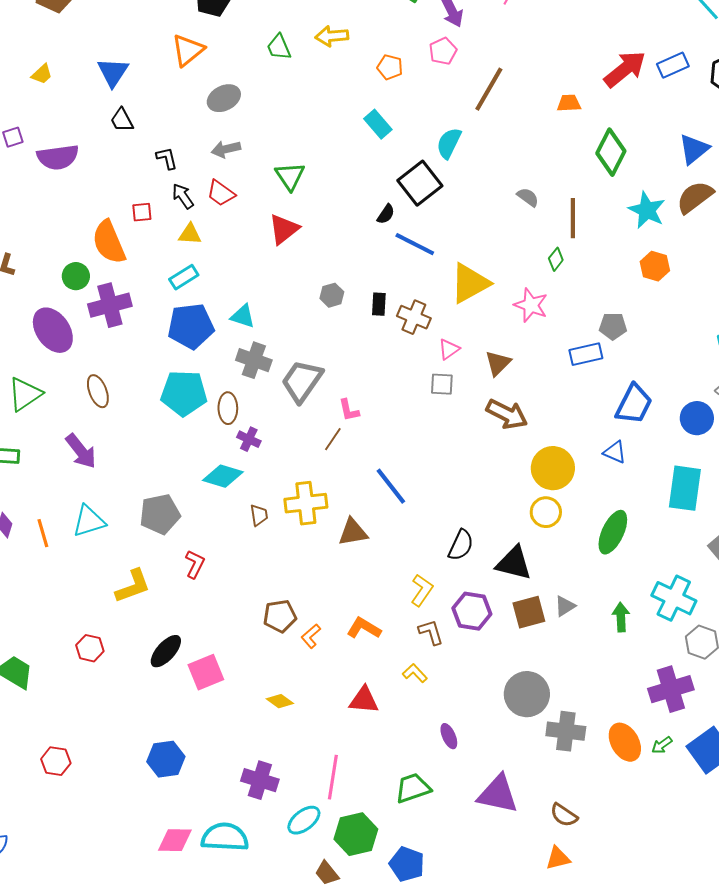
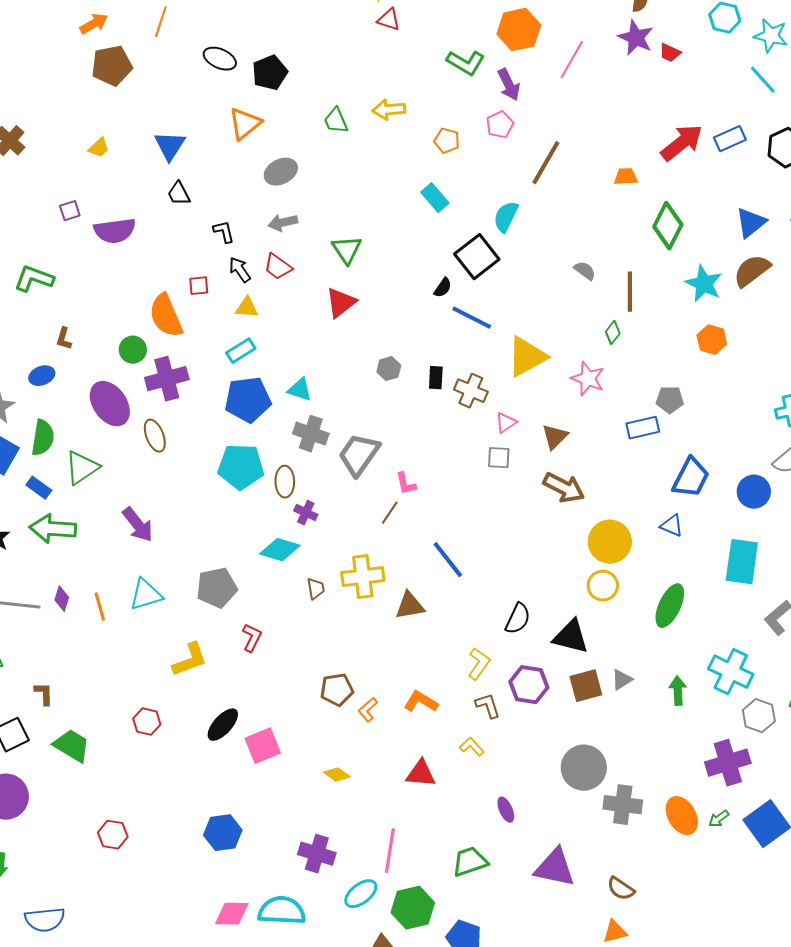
brown ellipse: (98, 391) -> (155, 436), moved

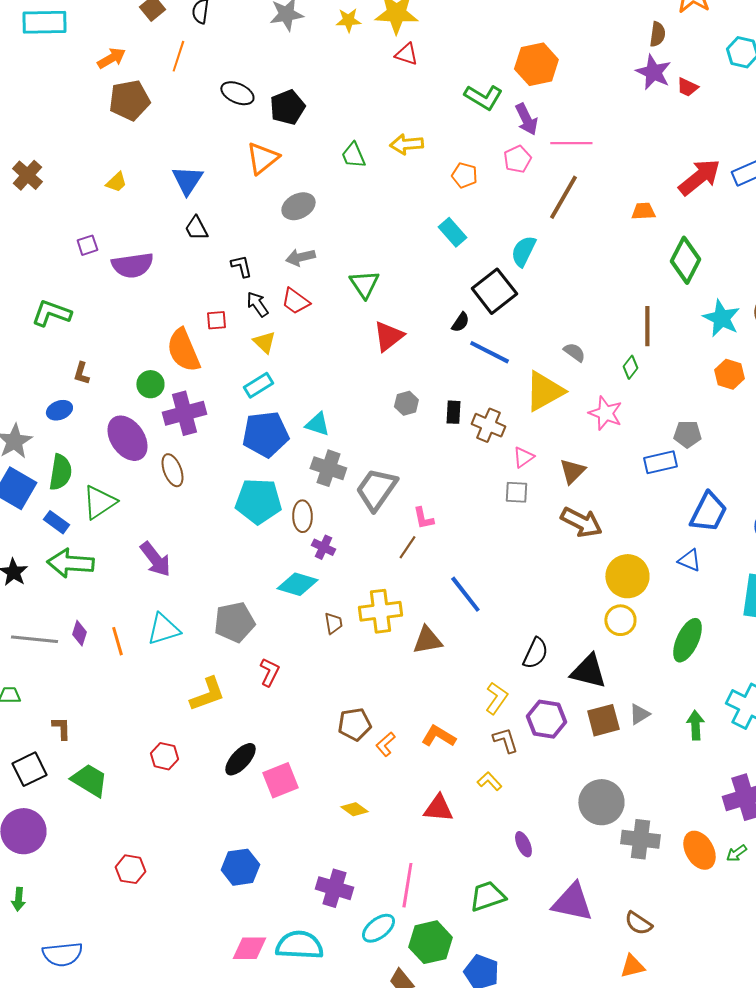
pink line: (572, 60) -> (571, 143), moved, turned 60
gray semicircle: (585, 271) -> (574, 352), moved
red triangle: (341, 303) -> (388, 336), moved
yellow triangle: (247, 308) -> (264, 342), turned 40

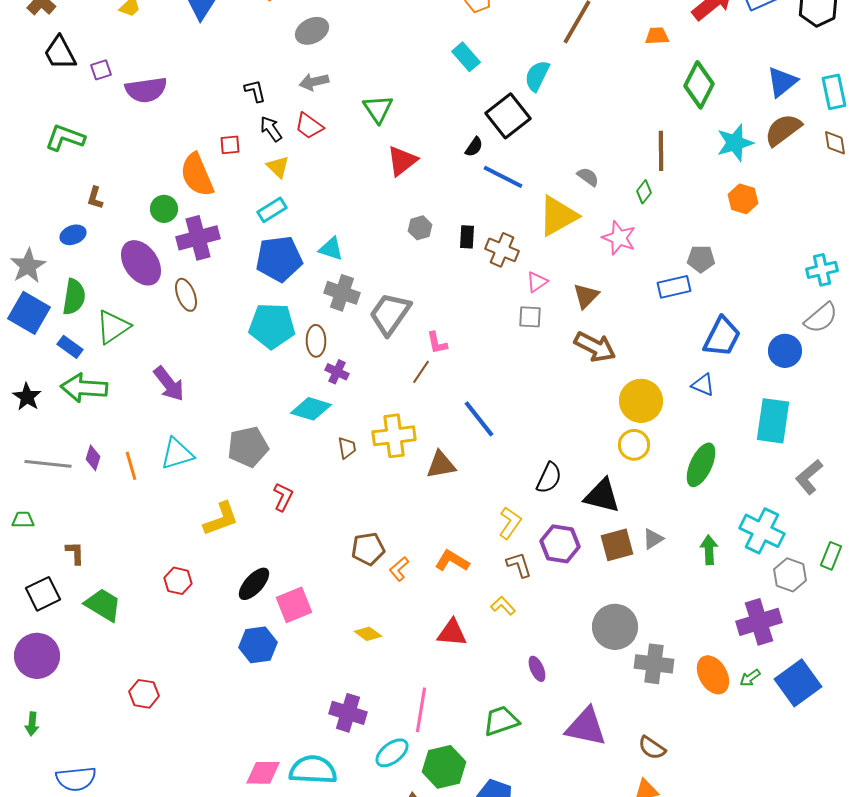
black trapezoid: (196, 228) -> (60, 53), moved, size x1.4
cyan star: (721, 318) -> (735, 143), turned 30
blue hexagon: (240, 867) -> (258, 645), moved

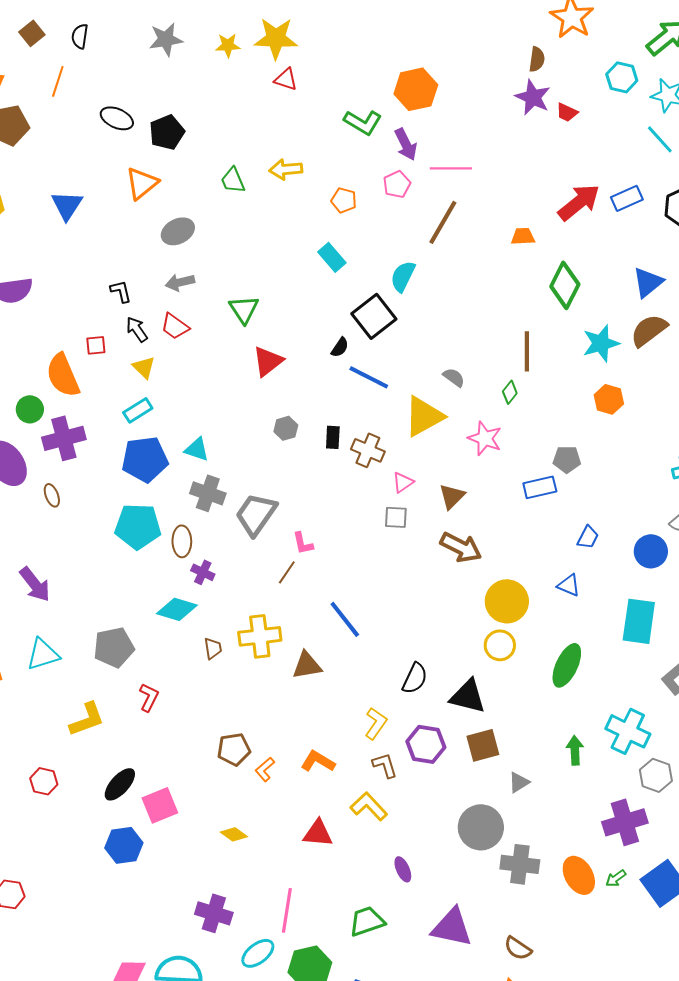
brown ellipse: (186, 295) -> (52, 495), size x0.7
blue trapezoid: (722, 337) -> (588, 537), size x0.6
gray triangle: (653, 539) -> (519, 782), moved
yellow L-shape: (503, 606) -> (369, 806), size x1.5

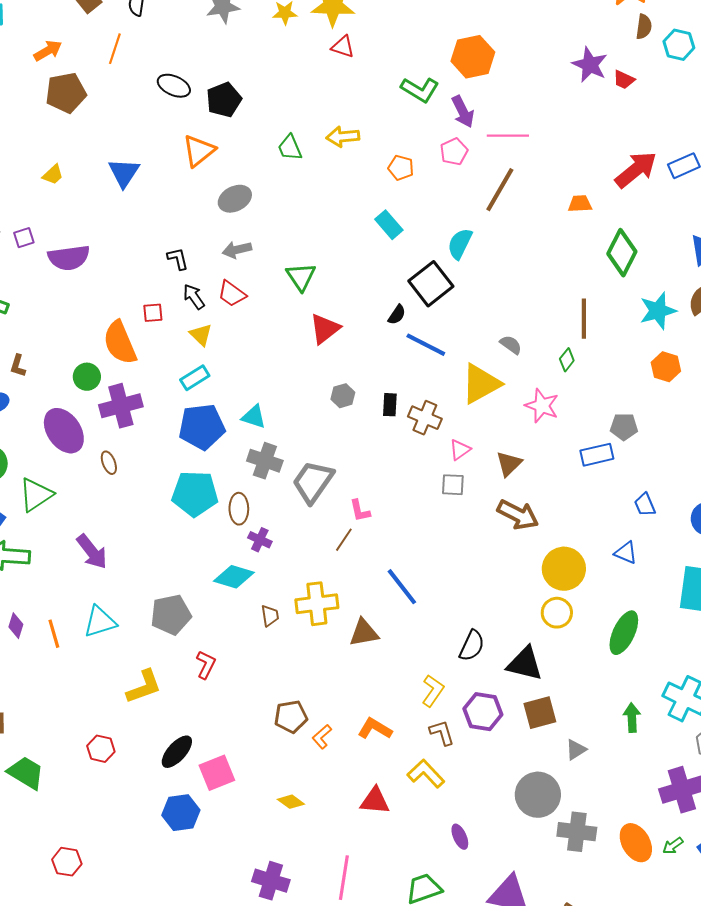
brown semicircle: (537, 59) -> (644, 27), moved
blue trapezoid: (588, 537) -> (645, 505), turned 130

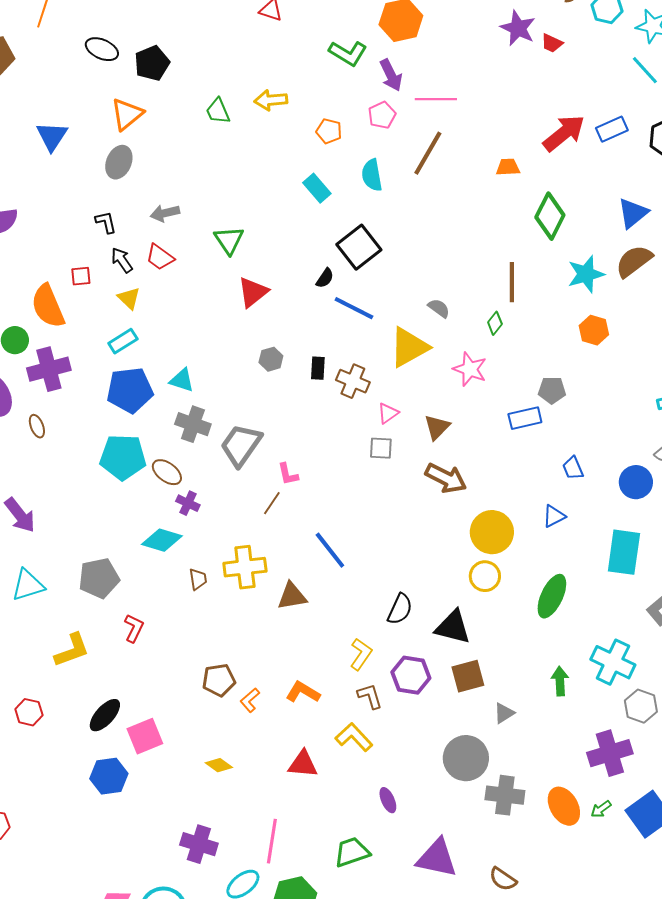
gray ellipse: (235, 199) -> (119, 162), moved, turned -40
cyan semicircle: (460, 244) -> (372, 175), moved, turned -36
brown ellipse: (239, 509) -> (167, 472), turned -52
blue triangle: (626, 553) -> (554, 516), turned -50

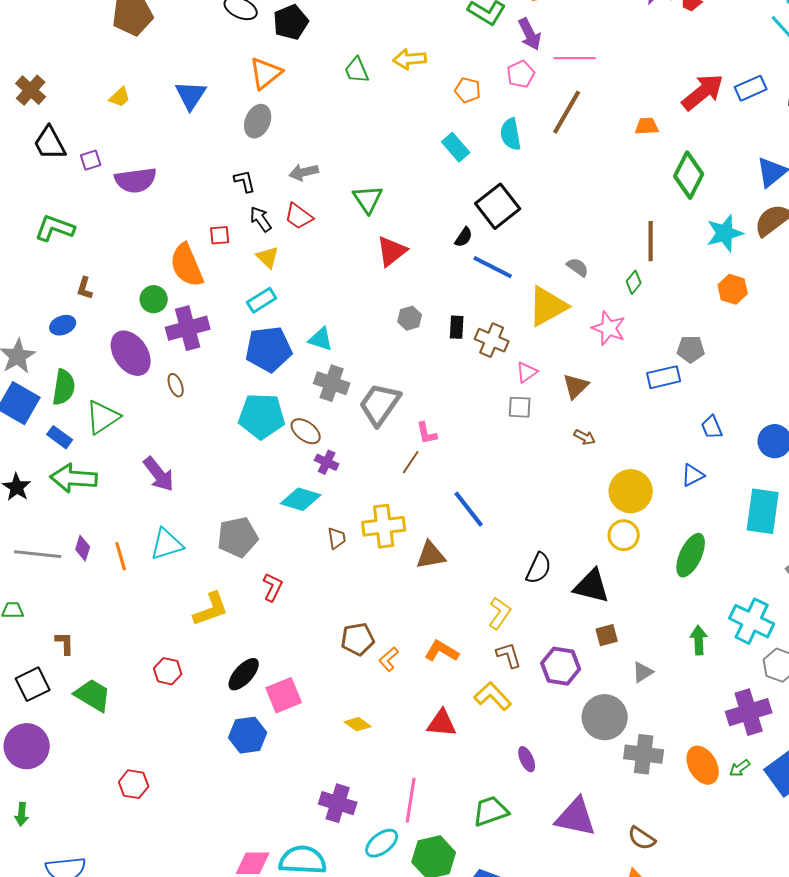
brown arrow: (446, 478) -> (585, 437), size x0.5
purple hexagon: (411, 675) -> (561, 666), moved
brown square: (468, 676) -> (607, 635), size x0.7

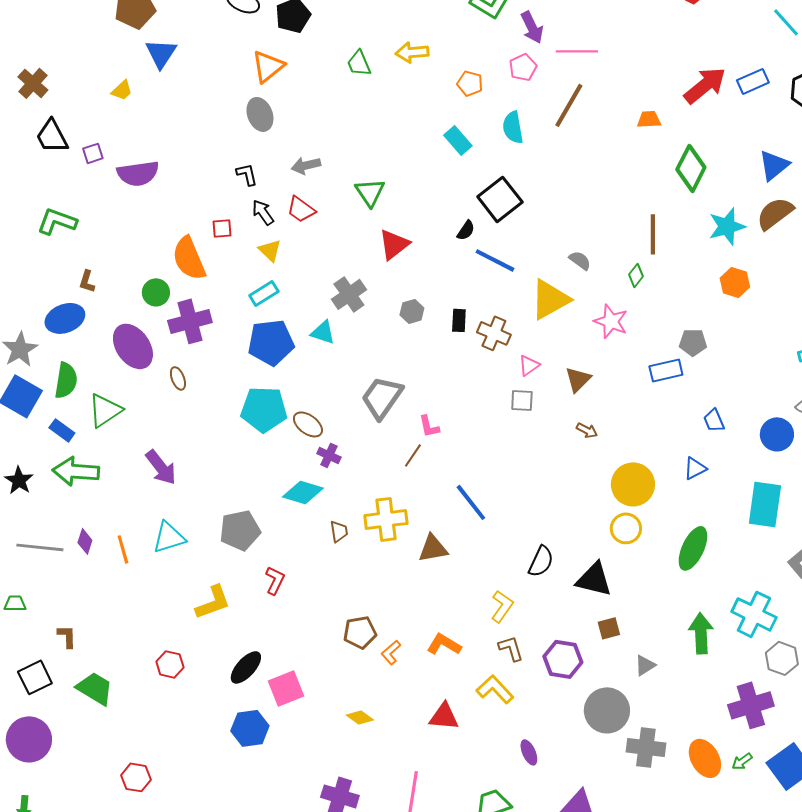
blue triangle: (191, 95) -> (161, 53), moved
gray ellipse: (258, 121) -> (260, 114), turned -44
blue ellipse: (63, 325) -> (65, 318), size x1.5
gray cross: (332, 383) -> (349, 294), moved, turned 36
green arrow: (699, 640) -> (701, 633), size x1.4

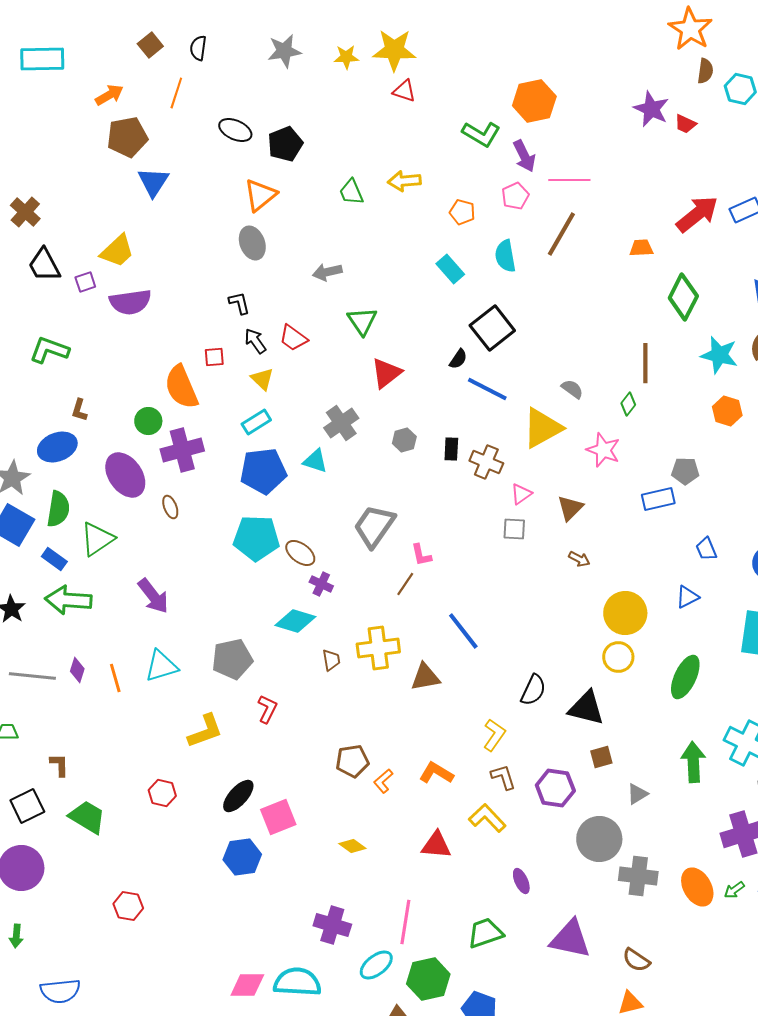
yellow trapezoid: (122, 90) -> (117, 251), moved, size x1.6
gray arrow: (306, 165) -> (327, 272), moved
cyan star: (727, 226) -> (719, 355), turned 30

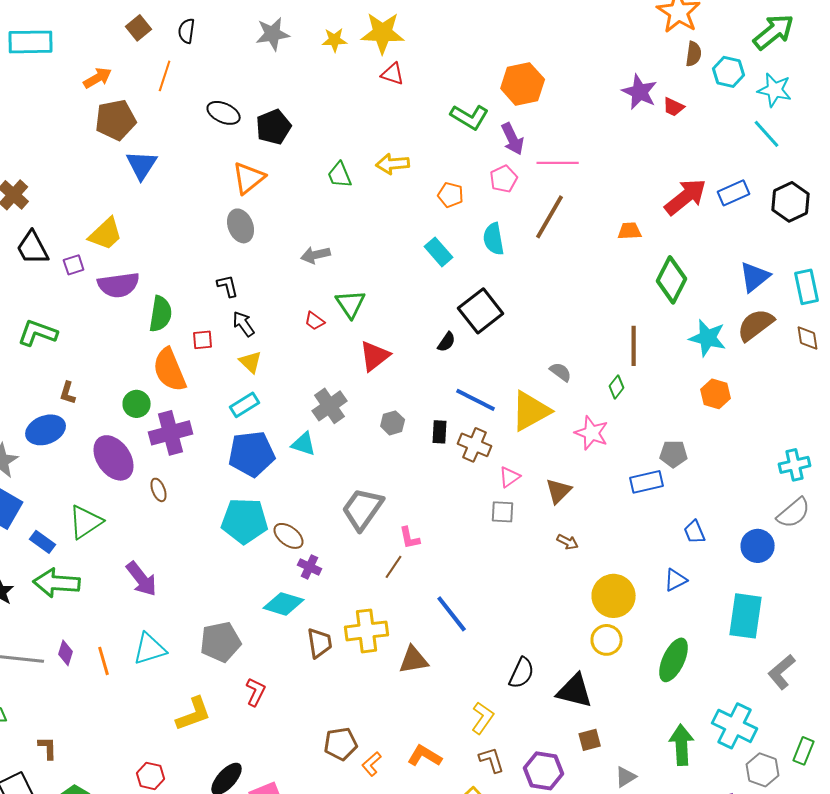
red trapezoid: (293, 338) -> (315, 321), moved, size x0.7
blue line: (487, 389) -> (476, 400), moved
green semicircle: (58, 509) -> (161, 314), moved
brown trapezoid: (331, 660) -> (320, 643), size x1.4

